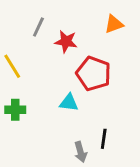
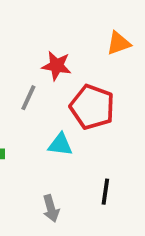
gray line: (38, 27) -> (28, 98), moved
gray arrow: (80, 152) -> (51, 208), moved

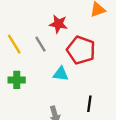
gray line: (28, 98) -> (40, 44), turned -56

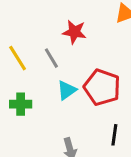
red pentagon: (81, 50) -> (102, 87), moved
cyan triangle: (61, 74) -> (67, 90), moved, turned -42

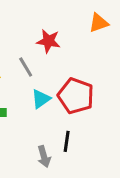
black line: (114, 135) -> (67, 141), moved

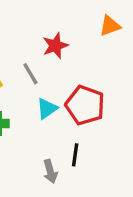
red star: (48, 41) -> (55, 46), turned -30

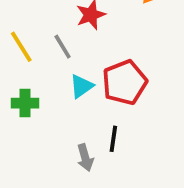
red pentagon: (85, 105) -> (125, 82), turned 30

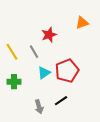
black line: (113, 139) -> (61, 101), turned 48
gray arrow: (85, 158) -> (39, 107), moved

